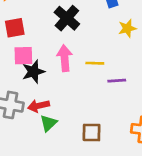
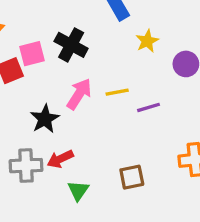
pink square: (23, 56) -> (32, 54), moved
pink arrow: (65, 58) -> (79, 94), turned 50
green triangle: (48, 123) -> (78, 191), moved

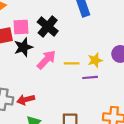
yellow star: (147, 41) -> (95, 60), moved
black star: (45, 119) -> (23, 47), moved

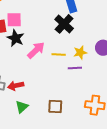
black cross: (48, 26) -> (64, 24), moved
black star: (23, 47) -> (16, 38), turned -30

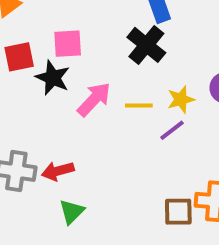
pink square: (14, 20) -> (68, 44), moved
purple line: (75, 68) -> (172, 130), turned -32
brown square: (55, 107) -> (178, 212), moved

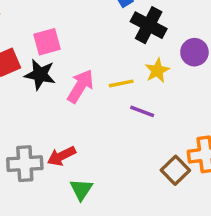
black cross: (146, 45) -> (149, 25), moved
purple line: (172, 130) -> (142, 111), moved, turned 70
brown square: (178, 212) -> (175, 170), turned -32

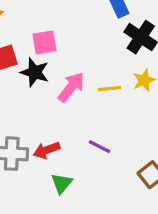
purple line: (142, 111) -> (100, 147), moved

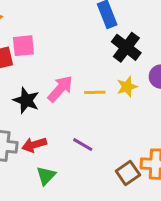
pink square: (45, 42) -> (23, 46), moved
black star: (35, 72) -> (26, 100), moved

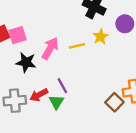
pink square: (23, 46) -> (18, 35), moved
purple line: (83, 145) -> (62, 86), moved, turned 42
green triangle: (46, 176) -> (56, 102), moved

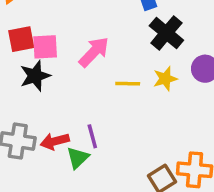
pink arrow: (50, 48) -> (94, 52), moved
black star: (26, 62) -> (35, 76), moved, turned 30

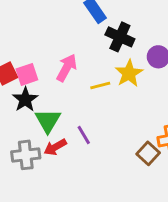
yellow star: (165, 79) -> (129, 73), size x1.4
green triangle: (78, 158) -> (48, 121), moved, size x1.4

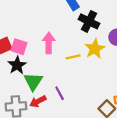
pink arrow: (67, 68) -> (49, 43), turned -30
pink square: (27, 74) -> (19, 47), turned 35

